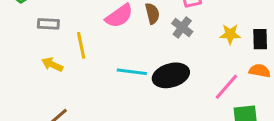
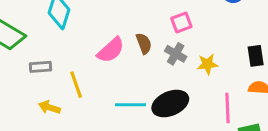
yellow star: (230, 34) -> (207, 64), moved
pink line: (226, 87) -> (228, 108), turned -36

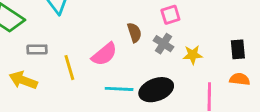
pink semicircle: (111, 50) -> (104, 54), moved
yellow arrow: (49, 107) -> (23, 80), moved, size x1.4

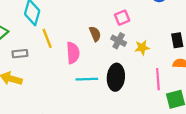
pink semicircle: (104, 54) -> (73, 53), turned -50
yellow line: (69, 68) -> (47, 38), moved
black ellipse: (156, 90) -> (116, 77), turned -60

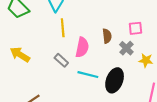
gray rectangle: (20, 54) -> (61, 60), moved, turned 32

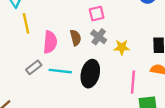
pink square: (135, 28) -> (97, 14), moved
brown semicircle: (107, 36) -> (76, 38), moved
gray rectangle: (61, 60) -> (34, 67), moved, turned -72

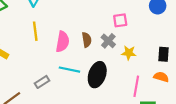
pink square: (97, 14) -> (120, 20), moved
yellow line: (26, 23) -> (35, 31), moved
gray rectangle: (34, 67) -> (42, 82), moved

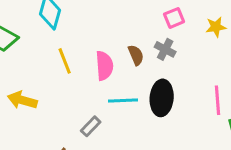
yellow star: (129, 53) -> (216, 27), moved

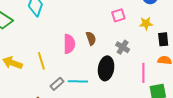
gray cross: (165, 49) -> (123, 47), moved
yellow line: (65, 61) -> (41, 61), moved
cyan line: (123, 101) -> (78, 81), moved

